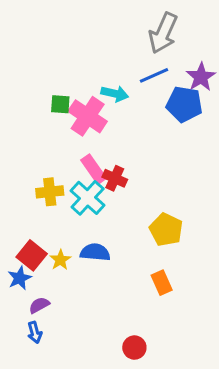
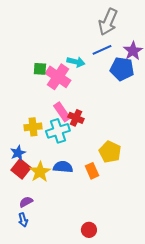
cyan cross: (88, 198) -> (58, 131), turned 30
yellow star: (60, 260) -> (40, 172), size x1.5
blue star: (20, 278) -> (18, 153), moved
orange rectangle: (162, 283) -> (92, 171), moved

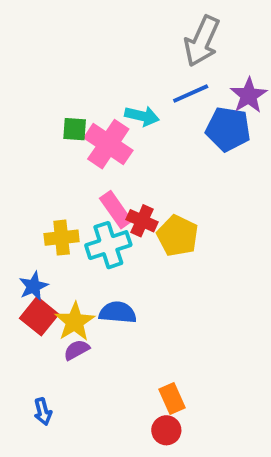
yellow pentagon: (110, 152) -> (178, 236), moved
orange rectangle: (92, 171) -> (172, 398), moved
purple semicircle: (26, 202) -> (77, 350), moved

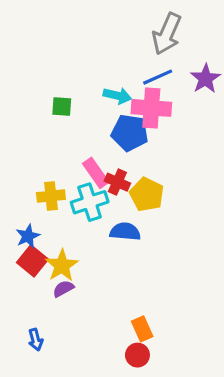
blue pentagon: (228, 129) -> (130, 133), moved
pink cross: (108, 144) -> (151, 108), moved, turned -30
blue semicircle: (118, 312) -> (125, 232), moved

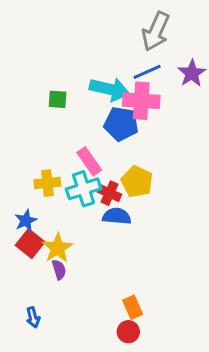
cyan arrow: (117, 96) -> (110, 89), size x1.5
red cross: (117, 182) -> (110, 193), moved
purple semicircle: (63, 289) -> (59, 270), turned 102

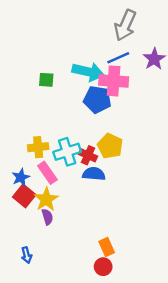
pink rectangle: (89, 161) -> (47, 173), moved

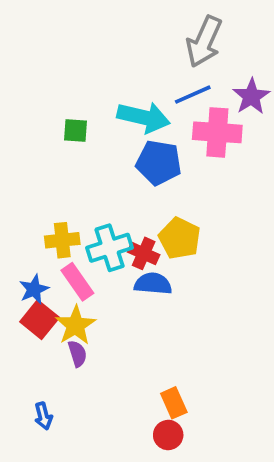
pink cross: (114, 81) -> (217, 132), moved

